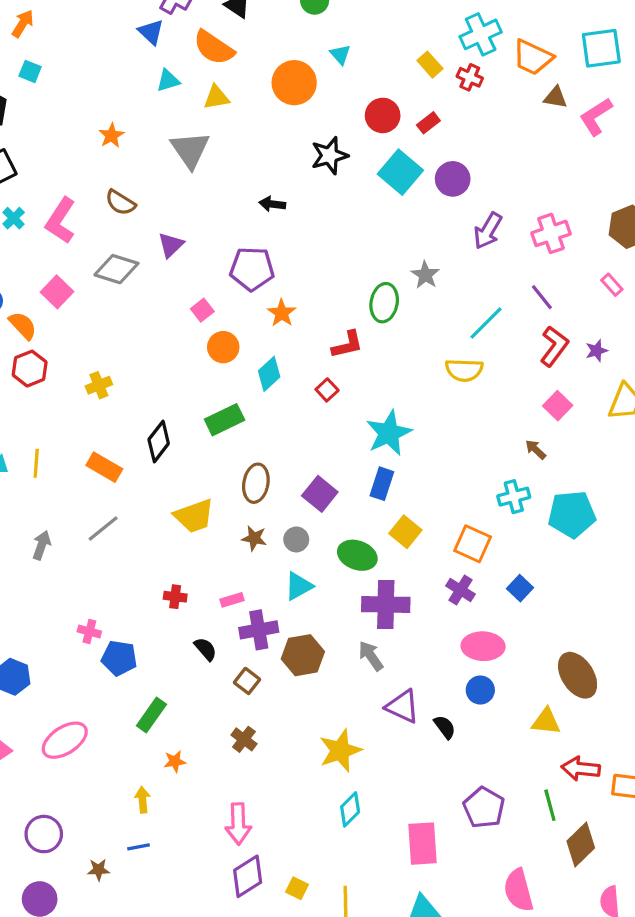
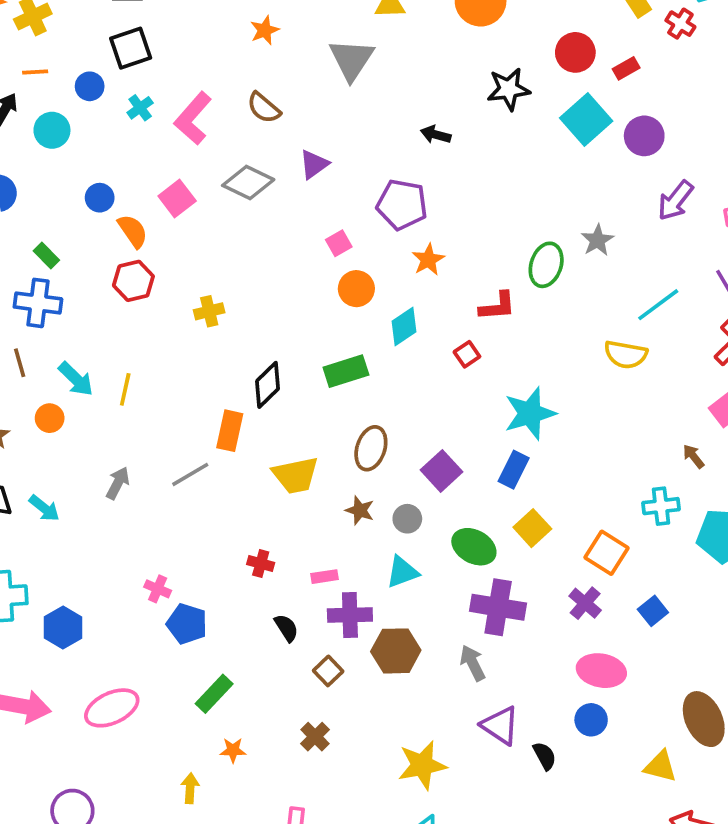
orange rectangle: (104, 467) -> (230, 431), moved, turned 64

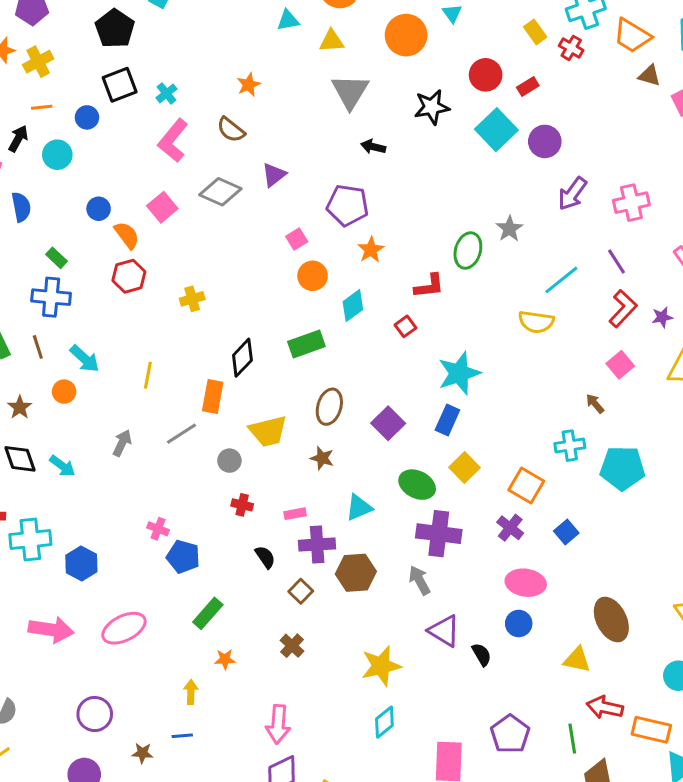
orange star: (265, 30) -> (249, 85), moved
gray triangle: (352, 59) -> (350, 91), moved
cyan cross: (140, 108) -> (166, 93), moved
yellow line: (125, 389) -> (148, 375), moved
gray circle: (407, 519) -> (229, 461), moved

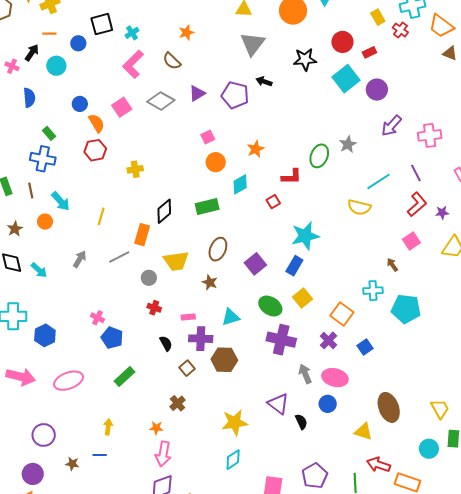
purple pentagon: (348, 205) -> (235, 95), moved
gray arrow: (419, 580) -> (305, 374), moved
orange star: (225, 659) -> (156, 428), moved

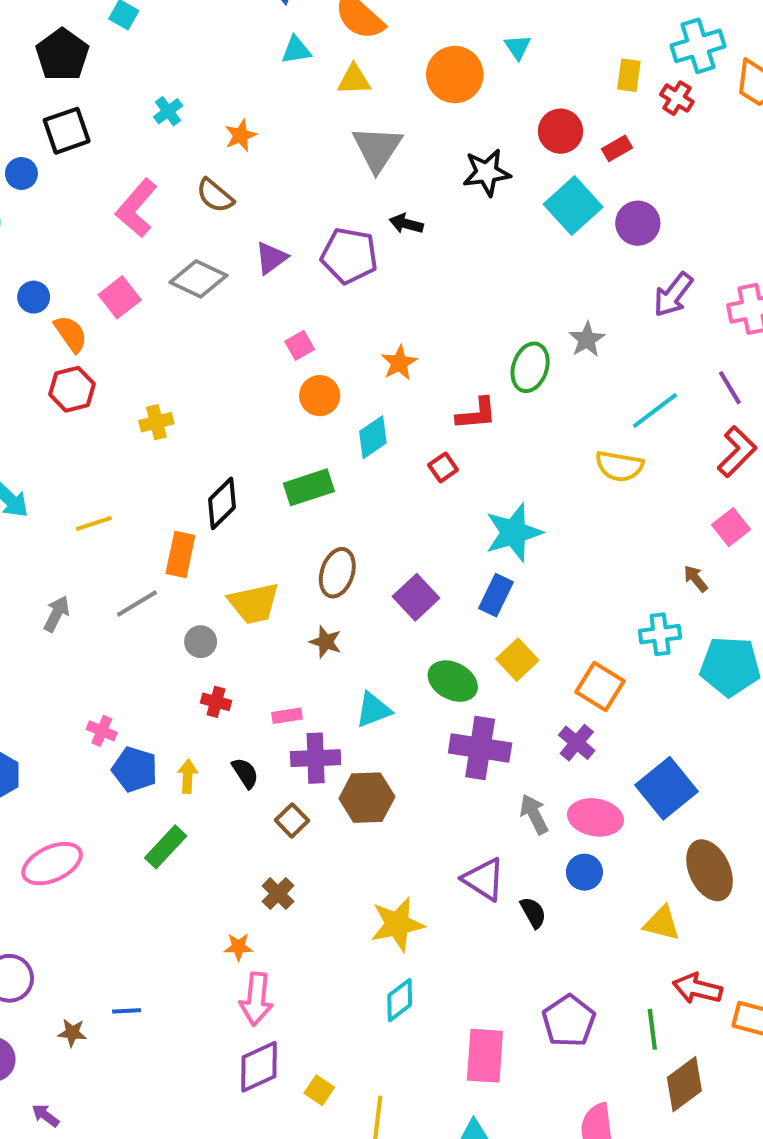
yellow rectangle: (378, 17) -> (629, 75), turned 42
cyan cross: (132, 33) -> (168, 111), moved
yellow line: (101, 216) -> (94, 524), turned 60
blue square: (365, 347) -> (667, 788), moved, size x1.8
yellow arrow: (108, 427) -> (188, 776), moved

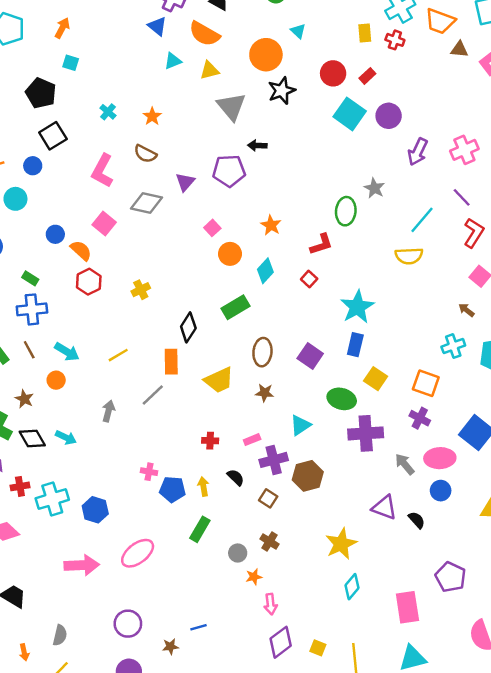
black star: (487, 172) -> (282, 91), moved
gray circle: (201, 642) -> (238, 553), moved
pink arrow: (256, 999) -> (271, 604), size x0.7

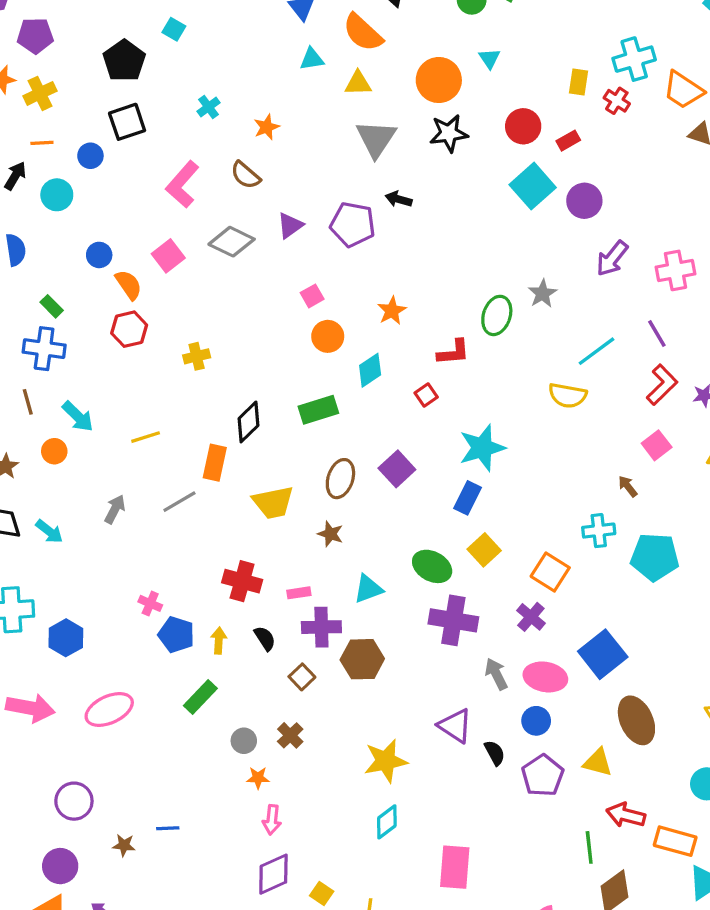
purple square: (310, 356) -> (397, 469), moved
red cross: (210, 441) -> (242, 581), size x1.6
purple pentagon: (451, 577) -> (543, 775), moved

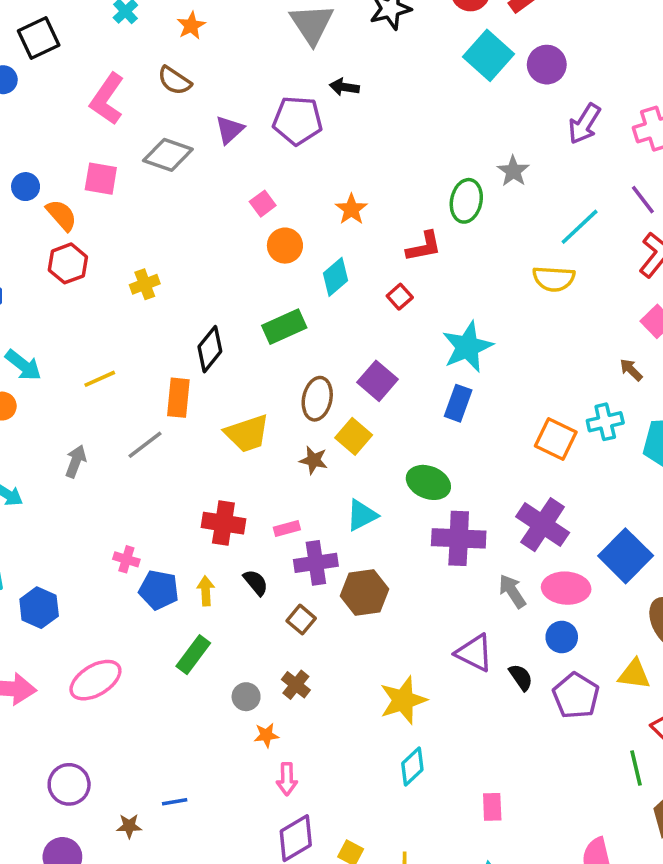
pink square: (168, 256) -> (101, 179), turned -36
yellow square: (484, 550) -> (354, 436), moved
orange square: (550, 572) -> (556, 439), moved
purple cross: (531, 617) -> (543, 525), size x1.6
pink rectangle: (455, 867) -> (492, 807), size x0.6

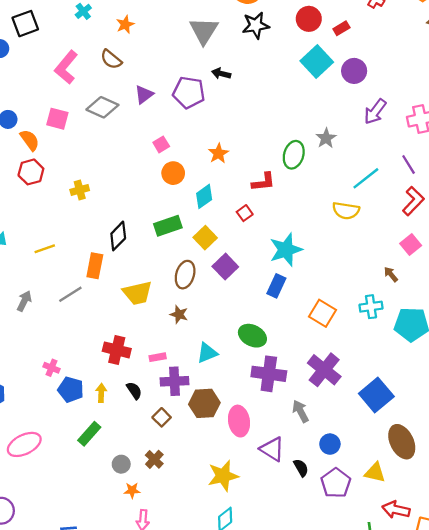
yellow square: (354, 436) -> (205, 238), moved
orange square: (556, 439) -> (323, 313), moved
pink ellipse: (566, 588) -> (239, 421), moved, turned 72

